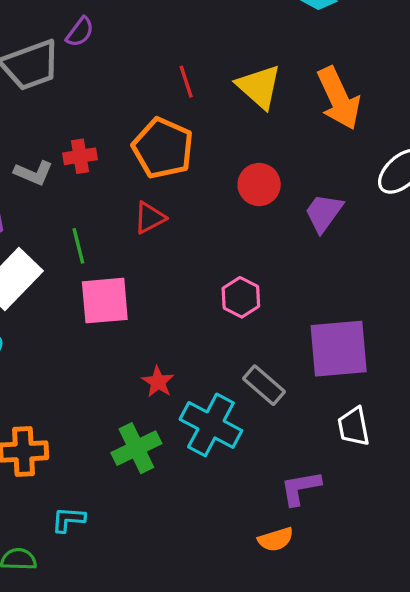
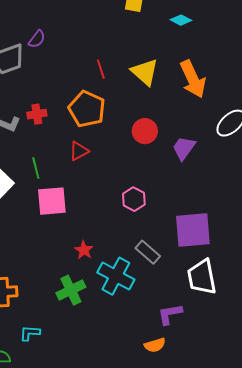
white trapezoid: (354, 427) -> (202, 277), size x1.5

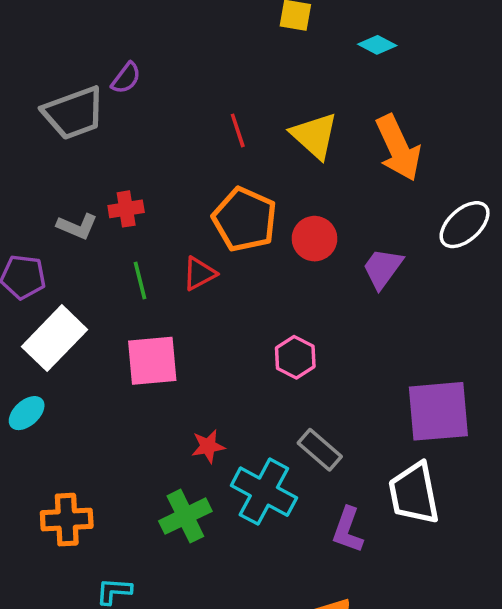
orange pentagon: (87, 109) -> (245, 219), moved
green line: (36, 168) -> (140, 280), moved
purple square: (193, 230) -> (438, 411), moved
red star: (84, 250) -> (208, 446), turned 30
purple L-shape: (170, 314) -> (348, 530), moved, turned -60

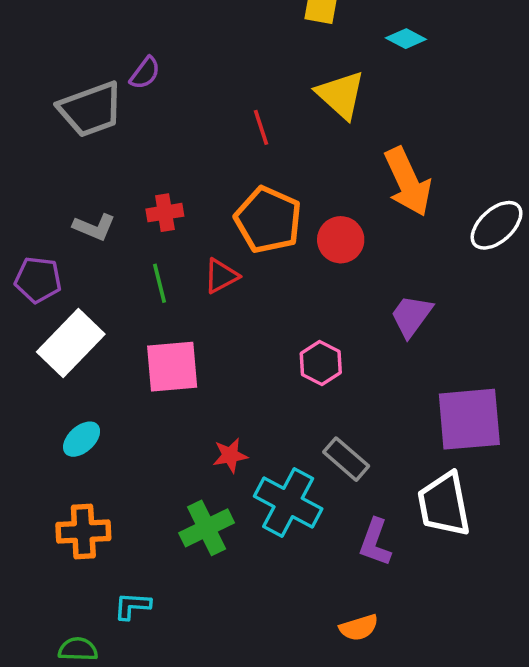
yellow triangle: (314, 136) -> (341, 95), moved
orange arrow: (398, 148) -> (408, 182), moved
red cross: (126, 209) -> (165, 213), moved
purple trapezoid: (383, 268) -> (411, 316), moved
cyan ellipse: (27, 413) -> (82, 439), moved

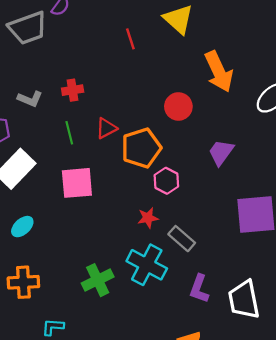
orange pentagon: (268, 220) -> (141, 148), moved, turned 30
red star: (230, 455) -> (148, 218), moved
white trapezoid: (444, 504) -> (244, 300), moved

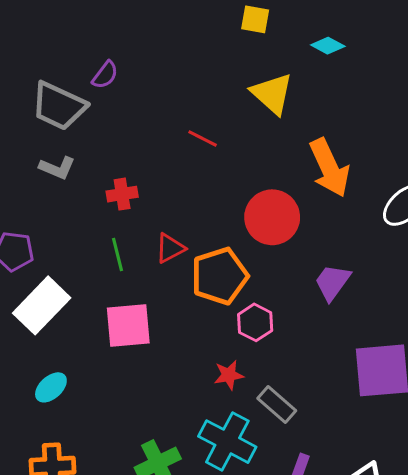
gray trapezoid: (28, 28) -> (59, 106), turned 45
red line: (130, 39) -> (203, 138), moved, turned -45
gray L-shape: (30, 99) -> (57, 168), moved
red circle: (178, 106) -> (272, 217), size x1.4

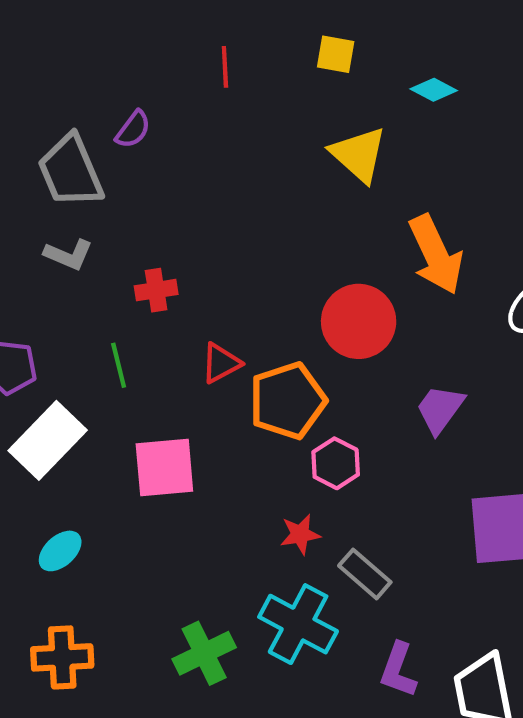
gray trapezoid: (59, 106) -> (71, 171), turned 42
red line: (203, 138) -> (225, 67), moved, turned 60
green line: (117, 254) -> (119, 365), moved

